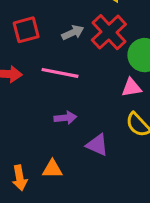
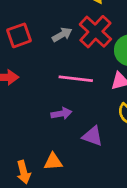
pink line: (60, 73) -> (76, 79), moved

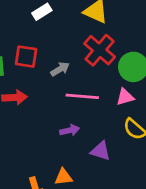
red square: (19, 35) -> (26, 57), turned 30
gray arrow: (62, 35) -> (60, 69), moved

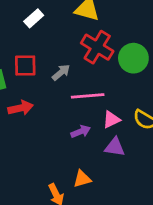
pink triangle: (125, 97) -> (111, 119), moved

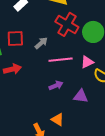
pink triangle: (111, 119) -> (87, 62), moved
orange triangle: (82, 179) -> (58, 120), turned 48

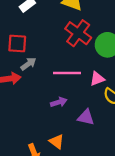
gray arrow: (41, 43) -> (28, 64), moved

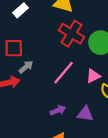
pink line: (67, 73) -> (64, 73), turned -45
purple arrow: (59, 102) -> (58, 110), moved

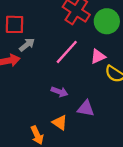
purple arrow: (58, 110) -> (59, 92), turned 40
purple triangle: (85, 114) -> (86, 108), moved

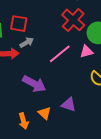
pink triangle: (98, 56) -> (86, 52), moved
purple arrow: (59, 92) -> (34, 84), moved, size x1.6

